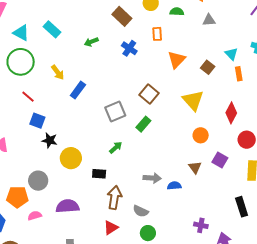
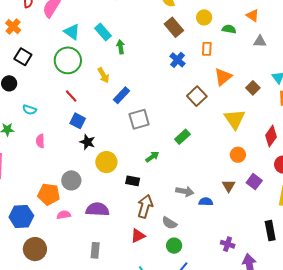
green arrow: (91, 42) -> (121, 47), moved, turned 96
brown square: (149, 94) -> (197, 96), moved
gray square: (115, 111) -> (139, 119), moved

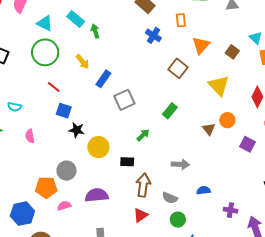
brown triangle: (229, 186) -> (209, 129), moved
blue semicircle: (206, 202) -> (204, 190), moved

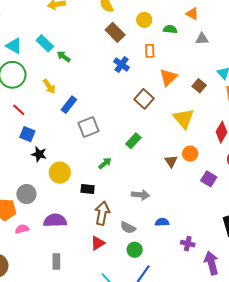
green arrow: (95, 31) -> (64, 57), turned -40

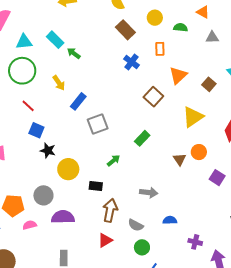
cyan triangle: (14, 46) -> (24, 42), turned -36
yellow triangle: (184, 118) -> (193, 117), turned 35
gray circle: (26, 194) -> (43, 195), moved

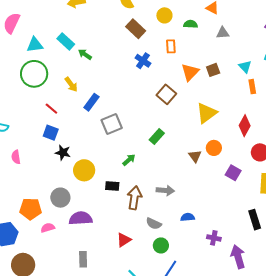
brown square: (209, 84) -> (213, 70), moved, turned 32
red line: (28, 106) -> (51, 109), moved
brown arrow: (110, 210) -> (134, 198), moved

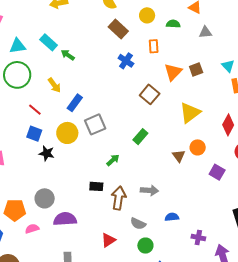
yellow circle: (84, 170) -> (67, 133), moved

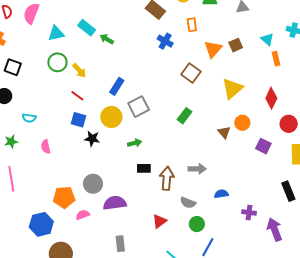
green circle: (17, 75) -> (57, 62), size x0.7
yellow arrow: (54, 85) -> (79, 71), moved
green arrow: (113, 160) -> (135, 143), moved, turned 32

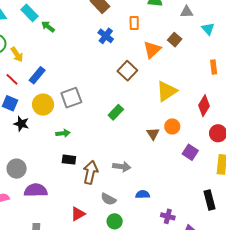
cyan triangle: (267, 39) -> (208, 29), moved
brown square: (236, 45) -> (175, 40), moved, turned -32
blue rectangle: (117, 86) -> (37, 75), moved

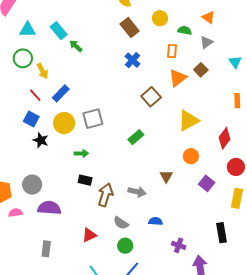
gray triangle: (187, 12) -> (206, 42), moved, turned -40
orange rectangle: (134, 23) -> (172, 51), moved
brown triangle: (153, 134) -> (166, 176), moved

